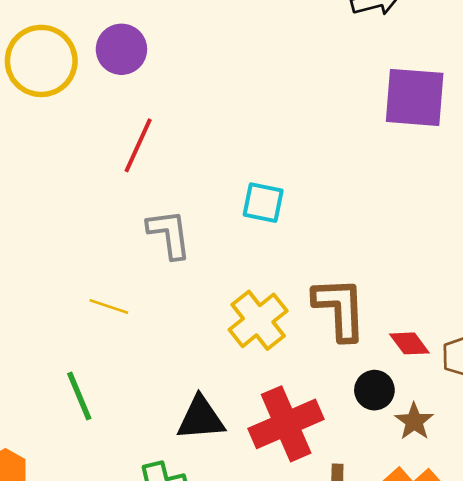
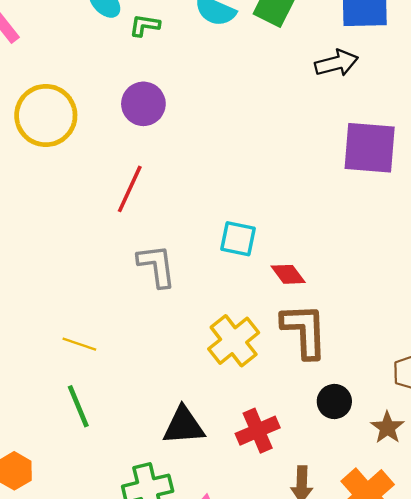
purple circle: (121, 49) -> (143, 104), moved
yellow line: (109, 306) -> (79, 344), moved
red diamond: (409, 343) -> (288, 274), moved
brown star: (414, 421) -> (387, 428), moved
red cross: (286, 424) -> (258, 431), size x0.7

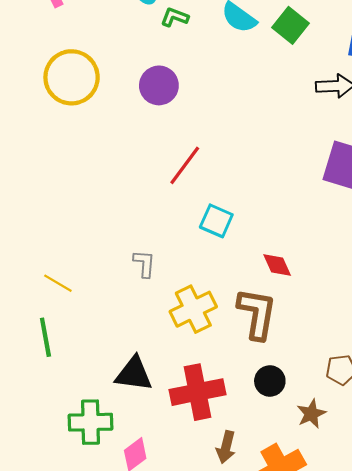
red line: (130, 189) -> (185, 165), moved
gray L-shape: (157, 266) -> (144, 264), moved, size x0.7
red diamond: (288, 274) -> (277, 265), moved
red cross: (258, 431) -> (197, 392), size x1.4

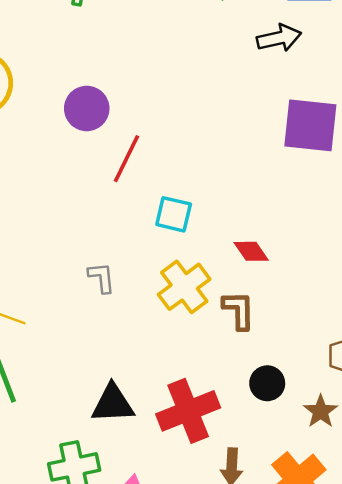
purple circle: (159, 85) -> (87, 108), moved
yellow cross: (193, 309) -> (184, 287), moved
brown L-shape: (257, 314) -> (239, 310), size x0.7

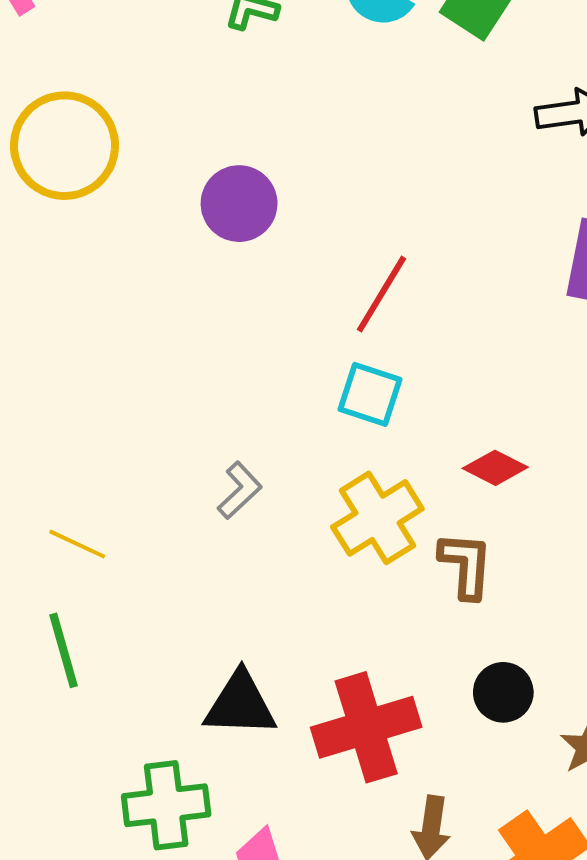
red line: (126, 159) -> (382, 294), moved
red diamond: (251, 251) -> (495, 468), turned -33
gray L-shape: (102, 277) -> (240, 490), turned 48

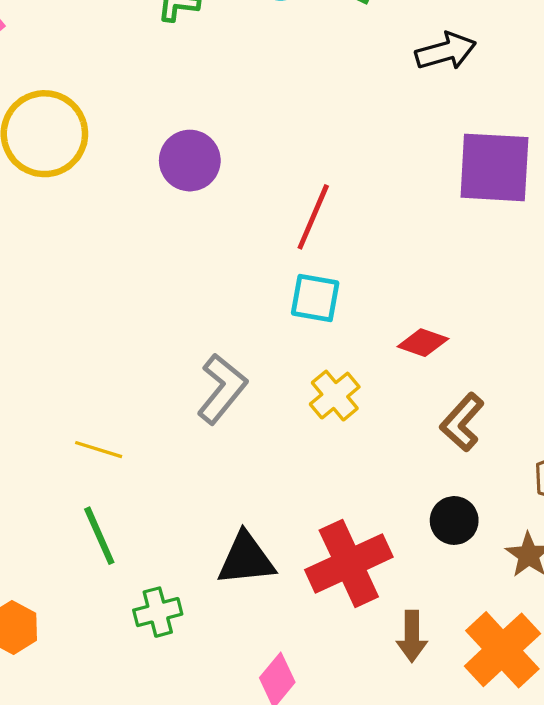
gray L-shape: (240, 490) -> (222, 389), size x1.5
yellow cross: (377, 518) -> (335, 396), size x0.7
brown L-shape: (466, 565) -> (462, 422), moved, turned -134
green cross: (166, 805) -> (158, 612), moved, size x0.7

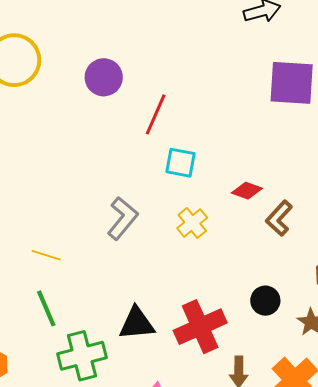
red line: (313, 217) -> (156, 114), moved
brown L-shape: (462, 422) -> (279, 218), moved
green cross: (158, 612) -> (82, 356), size x1.6

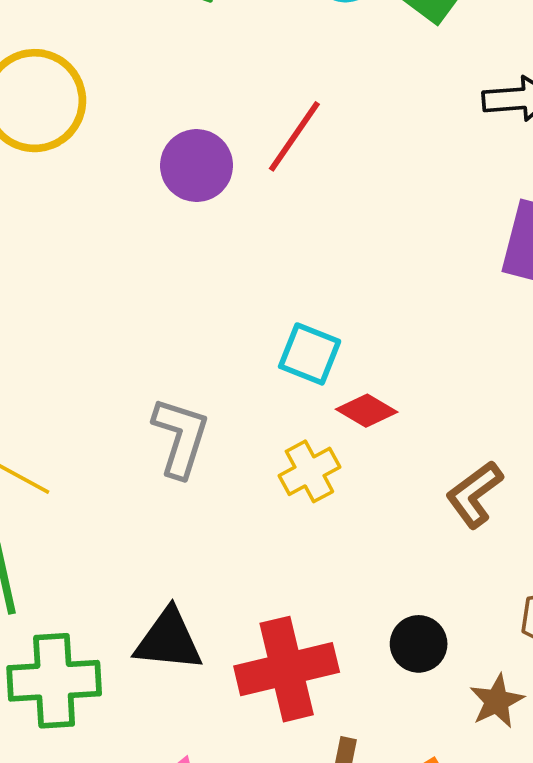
red line: (156, 114) -> (294, 136), moved
red diamond: (247, 191) -> (367, 411), moved
gray L-shape: (123, 218) -> (180, 437), turned -33

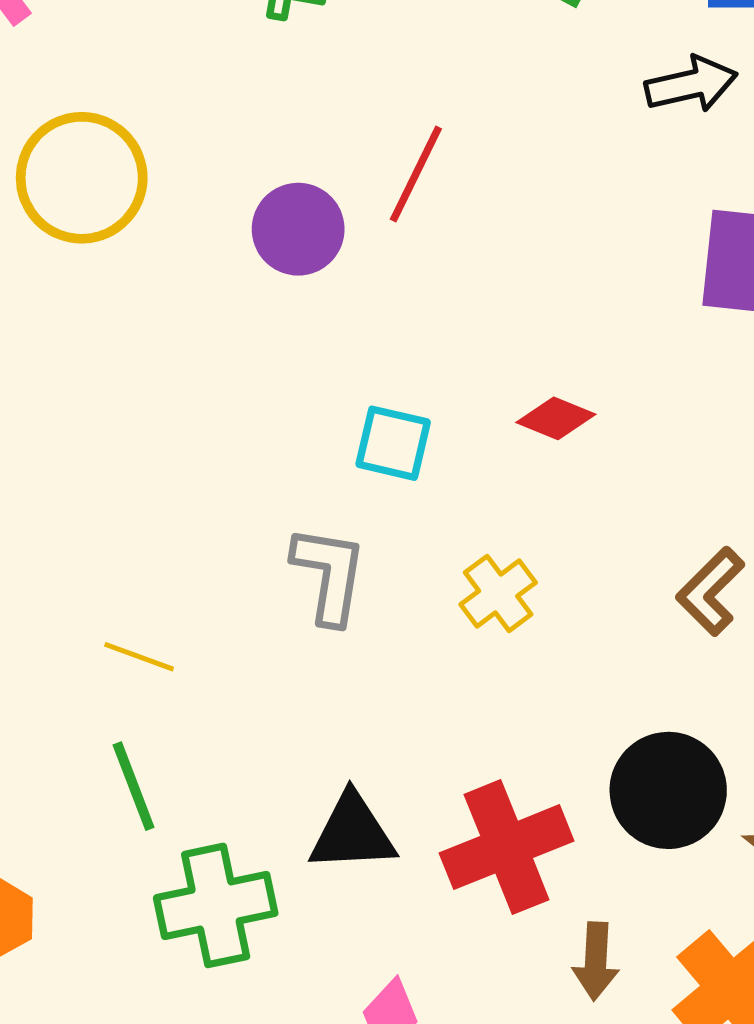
cyan square: (310, 354) -> (393, 443), moved
red diamond: (367, 411) -> (556, 418), moved
black circle: (419, 644) -> (668, 790), size x1.6

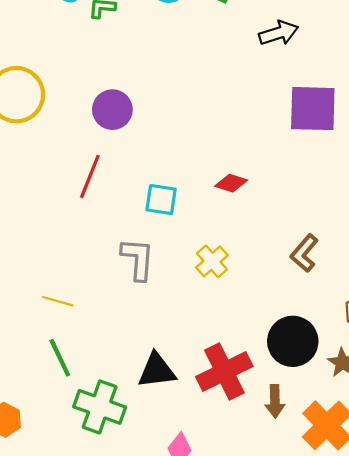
red line: (416, 174) -> (90, 176), moved
green cross: (216, 905) -> (100, 407), turned 36
brown arrow: (596, 961) -> (275, 401), moved

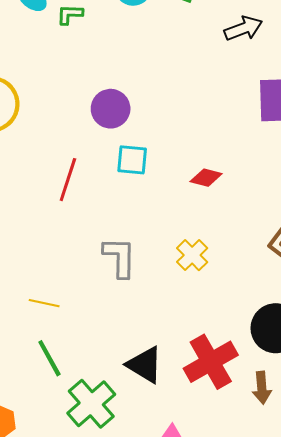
purple circle: (112, 110) -> (111, 109), moved
cyan square: (161, 200) -> (132, 160), moved
black triangle: (157, 371) -> (145, 365), turned 42
green cross: (100, 407) -> (91, 404), turned 33

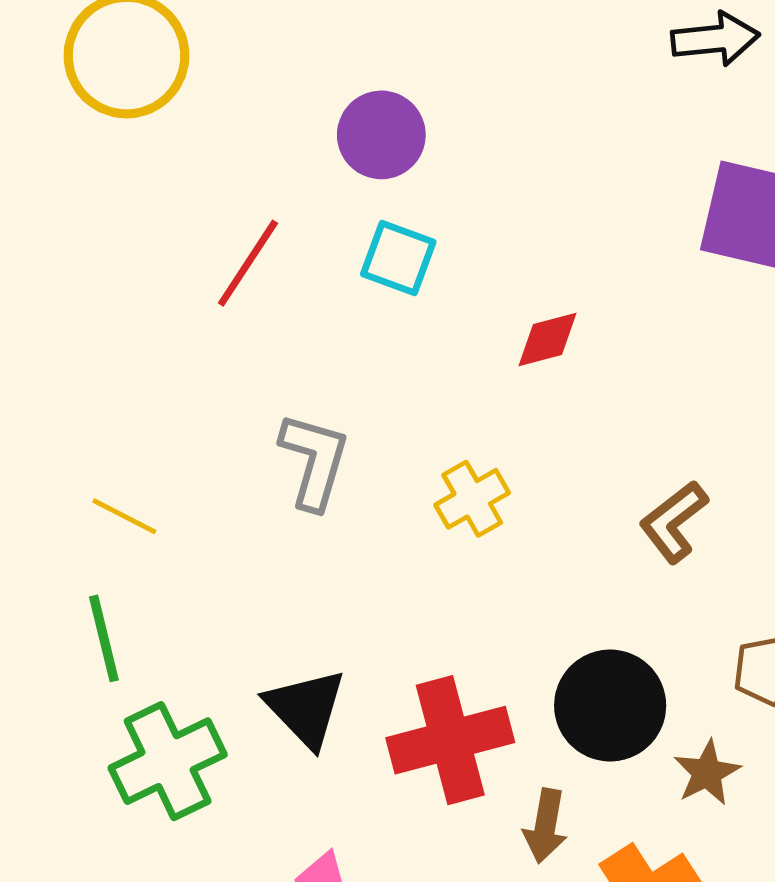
red diamond: (206, 178) -> (548, 340), turned -44

